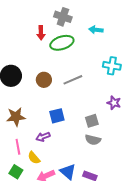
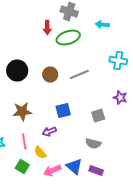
gray semicircle: (93, 140) -> (93, 144), moved

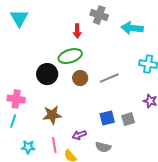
cyan arrow: (102, 25) -> (132, 28), size x1.5
green ellipse: (68, 38) -> (70, 56), moved
blue square: (63, 111) -> (107, 118), moved
gray semicircle: (93, 144) -> (103, 147), moved

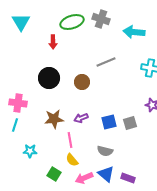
red arrow: (77, 31) -> (53, 42), moved
green ellipse: (70, 56) -> (72, 22), moved
gray line: (109, 78) -> (106, 62), moved
purple arrow: (79, 135) -> (81, 118), moved
pink line: (54, 145) -> (70, 140), moved

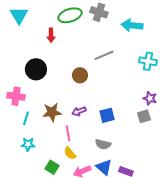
black circle: (49, 78) -> (36, 69), moved
gray square: (130, 123) -> (144, 116), moved
cyan line: (15, 125) -> (26, 118), moved

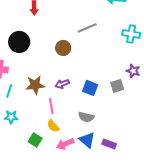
blue square: (107, 115) -> (90, 88), turned 35
gray square: (144, 116) -> (117, 86), moved

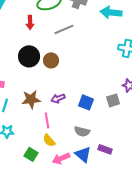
gray line: (87, 28) -> (64, 29), moved
black circle: (19, 42) -> (29, 56), moved
brown circle: (63, 48) -> (51, 60), moved
purple rectangle: (109, 144) -> (105, 149), moved

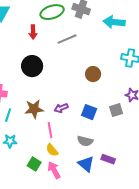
brown circle: (51, 60) -> (93, 74), moved
pink arrow: (61, 158) -> (54, 170), moved, turned 84

